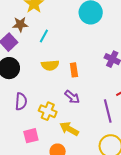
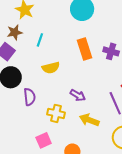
orange rectangle: (74, 70) -> (85, 49), moved, size x1.5
purple semicircle: (21, 101) -> (30, 97), moved
yellow arrow: (69, 129) -> (89, 120), moved

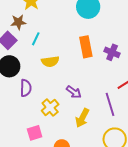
cyan line: (40, 40) -> (36, 39), moved
yellow cross: (56, 113) -> (50, 108), turned 30
yellow arrow: (89, 120) -> (82, 118), turned -90

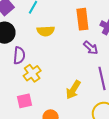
purple arrow: (74, 92) -> (91, 48), moved
yellow cross: (50, 108) -> (32, 73), moved

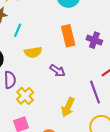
purple arrow: (91, 48) -> (57, 71), moved

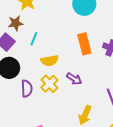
yellow cross: (25, 96) -> (49, 84), moved

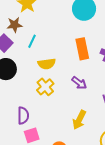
purple arrow: (74, 79) -> (79, 83), moved
purple semicircle: (27, 89) -> (23, 116), moved

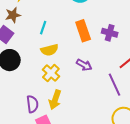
cyan line: (32, 41) -> (43, 28), moved
yellow arrow: (79, 120) -> (55, 100), moved

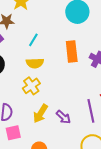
purple arrow: (84, 65) -> (63, 117), moved
yellow arrow: (55, 100) -> (41, 114), moved

